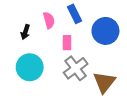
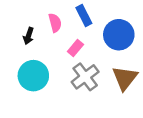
pink rectangle: (67, 43) -> (75, 48), turned 40
brown triangle: (104, 82) -> (125, 78), moved

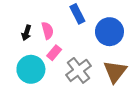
pink semicircle: (55, 23) -> (48, 31), moved
pink rectangle: (75, 48) -> (54, 53), moved

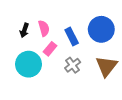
blue rectangle: (77, 14) -> (72, 36), moved
gray cross: (78, 70) -> (73, 65), size x0.7

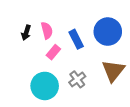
cyan circle: (28, 64) -> (45, 86), moved
gray cross: (73, 65) -> (77, 79), moved

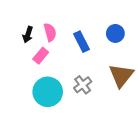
blue circle: (108, 32) -> (115, 33), size x0.6
pink rectangle: (53, 52) -> (41, 56), moved

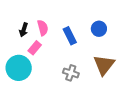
gray cross: (83, 85) -> (71, 73), turned -35
cyan circle: (48, 92) -> (19, 68), moved

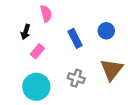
pink semicircle: (43, 28) -> (46, 14), moved
cyan circle: (19, 68) -> (36, 87), moved

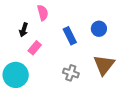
cyan circle: (36, 87) -> (16, 75), moved

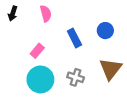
black arrow: (24, 30) -> (13, 14), moved
cyan circle: (16, 75) -> (40, 79), moved

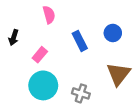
black arrow: (13, 14) -> (14, 38), moved
gray cross: (76, 77) -> (81, 93), moved

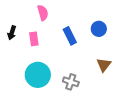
pink rectangle: (40, 55) -> (34, 39), moved, turned -48
brown triangle: (118, 74) -> (104, 65), size x0.7

